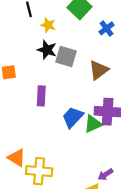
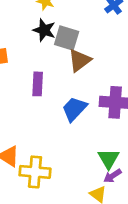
brown triangle: (99, 70) -> (80, 60), moved
green triangle: (93, 124) -> (109, 159), moved, turned -36

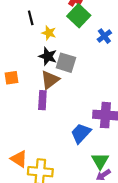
brown triangle: (80, 60) -> (50, 80), moved
blue trapezoid: (74, 109) -> (81, 133), moved

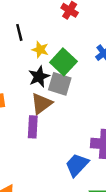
green square: (79, 16) -> (63, 62), moved
black star: (48, 56) -> (39, 77), turned 30

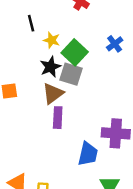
purple rectangle: (33, 127) -> (58, 118), moved
blue trapezoid: (77, 165) -> (88, 154), turned 150

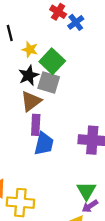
blue cross: (115, 44) -> (76, 22), moved
blue trapezoid: (88, 154) -> (44, 144), moved

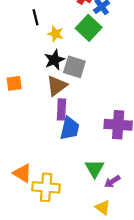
green square: (52, 61) -> (89, 28), moved
green triangle: (86, 191) -> (95, 168), moved
purple arrow: (90, 206) -> (112, 181), moved

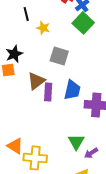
green square: (89, 28) -> (83, 23), moved
black star: (54, 60) -> (14, 54), moved
brown triangle: (57, 86) -> (36, 81), moved
blue trapezoid: (70, 128) -> (72, 90), moved

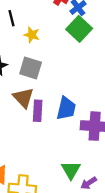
gray square: (59, 56) -> (31, 68), moved
brown triangle: (36, 81) -> (23, 98), turned -36

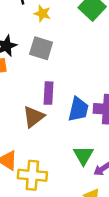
brown triangle: (23, 98) -> (34, 117), moved, turned 35
blue trapezoid: (66, 108) -> (78, 109), moved

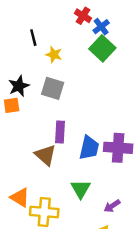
brown triangle: (34, 117) -> (45, 155), turned -40
green triangle: (83, 155) -> (81, 189), moved

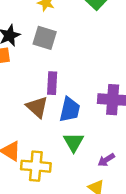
blue trapezoid: (89, 148) -> (70, 110), moved

